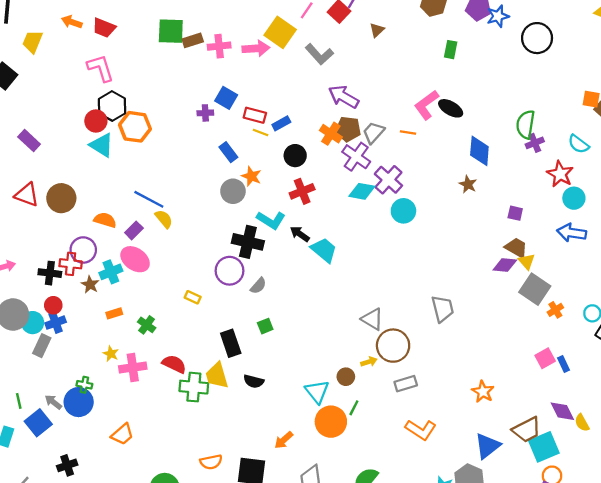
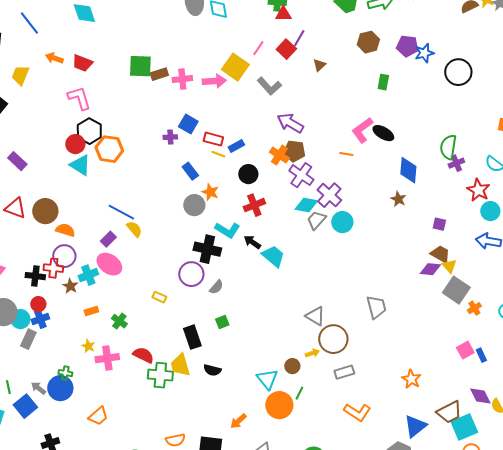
gray trapezoid: (373, 133) -> (316, 220), moved
orange semicircle: (105, 220) -> (65, 230), moved

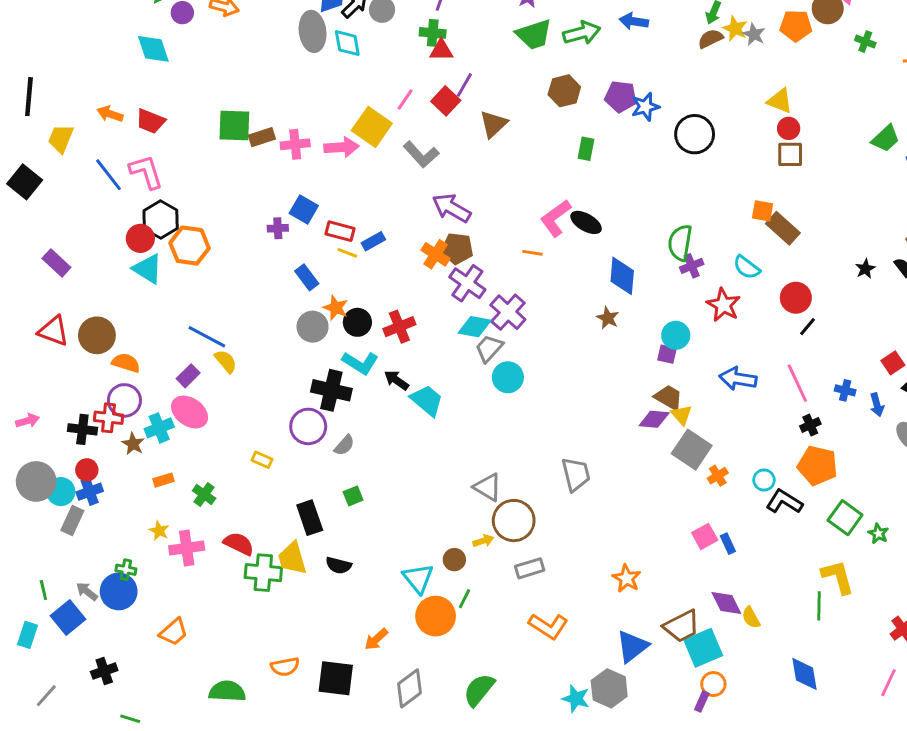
blue line: (29, 23) -> (109, 175), moved
brown triangle: (319, 65) -> (493, 124), size x1.5
black circle: (248, 174) -> (357, 322), moved
cyan circle: (490, 211) -> (676, 335), moved
cyan circle: (342, 222) -> (508, 377), moved

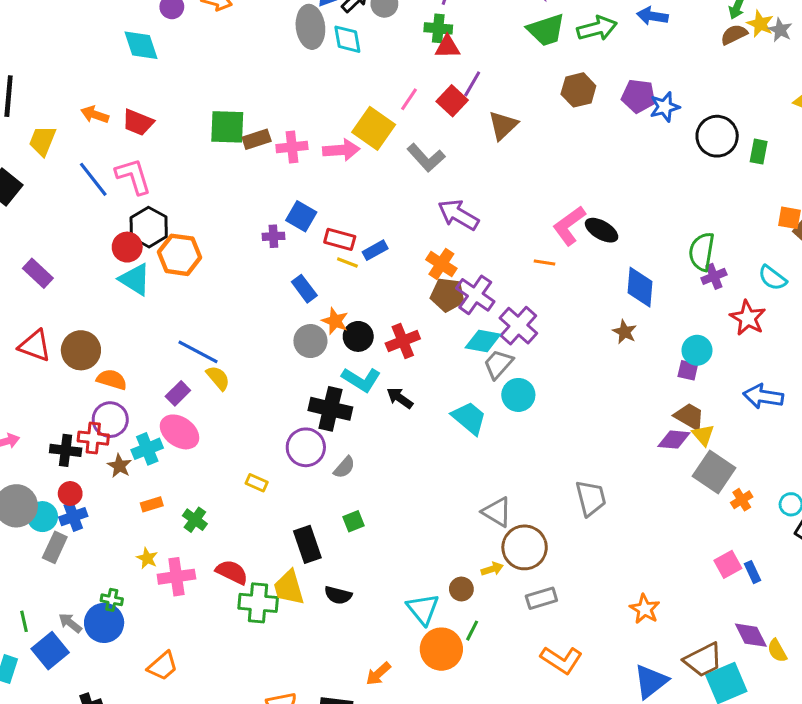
green rectangle: (586, 149) -> (759, 152), moved
brown pentagon: (457, 248) -> (448, 295), moved
cyan trapezoid: (427, 400) -> (469, 418), moved

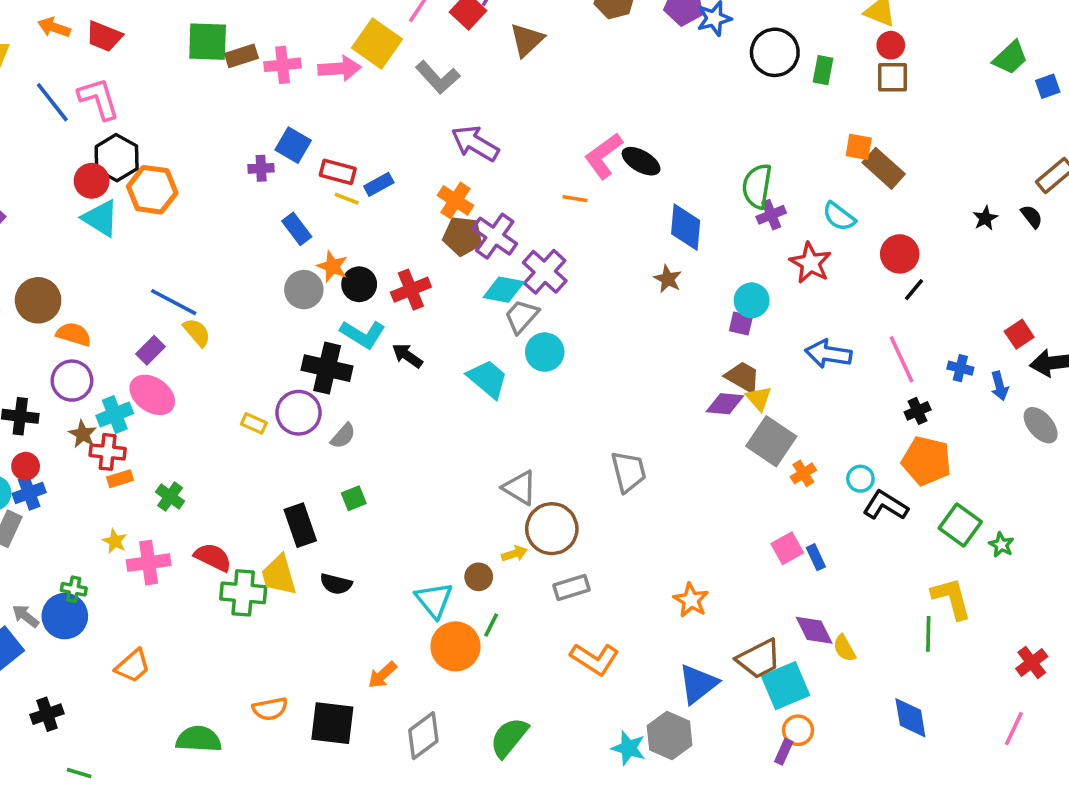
red cross: (93, 438) -> (108, 452), moved
yellow rectangle: (257, 483) -> (254, 423), moved

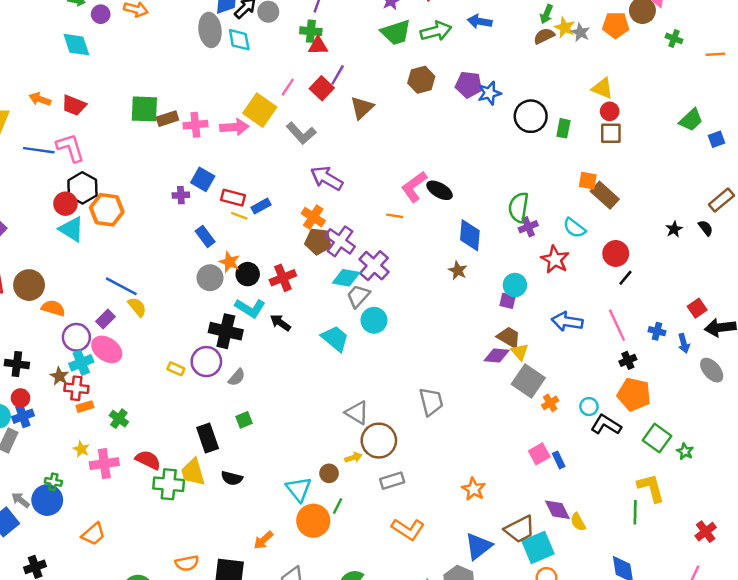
blue line: (52, 102) -> (39, 150), turned -44
purple circle: (72, 381) -> (76, 337), moved

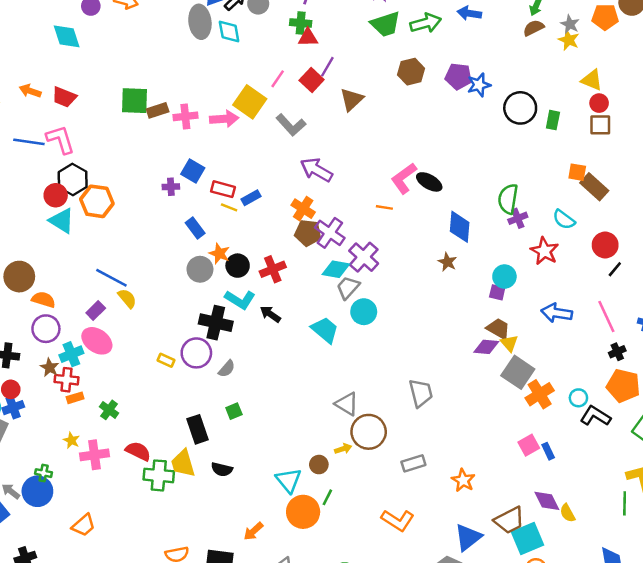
yellow star: (565, 28) -> (569, 40), moved
purple circle: (76, 337) -> (46, 329), moved
orange cross: (550, 403) -> (540, 394), size x1.6
gray rectangle: (392, 481) -> (413, 463), moved

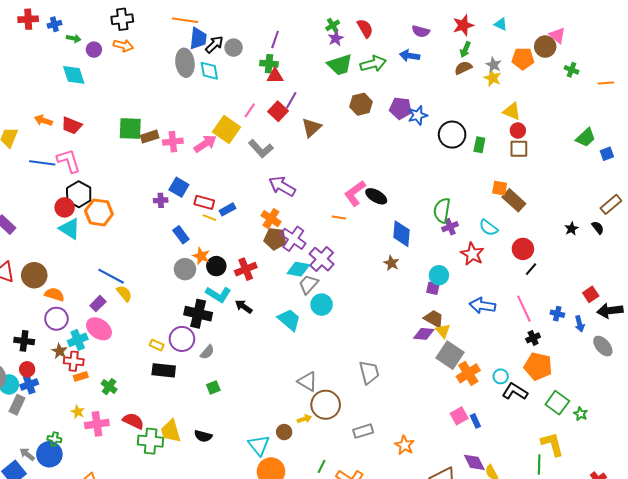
pink arrow: (224, 119) -> (205, 144), turned -30
black rectangle: (198, 429) -> (164, 370), moved, turned -65
green line: (327, 497) -> (322, 466), moved

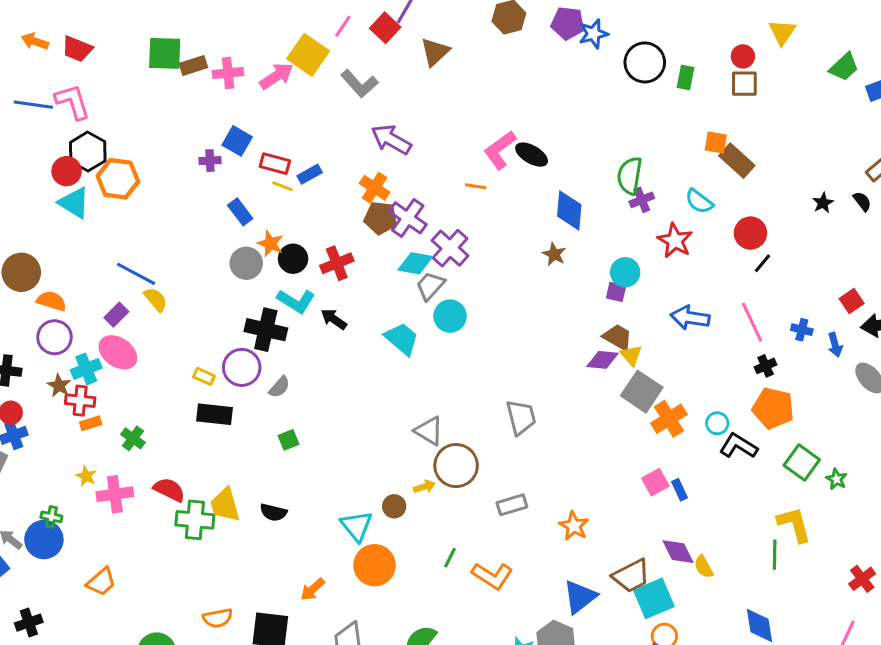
yellow triangle: (512, 111) -> (782, 32), moved, turned 42

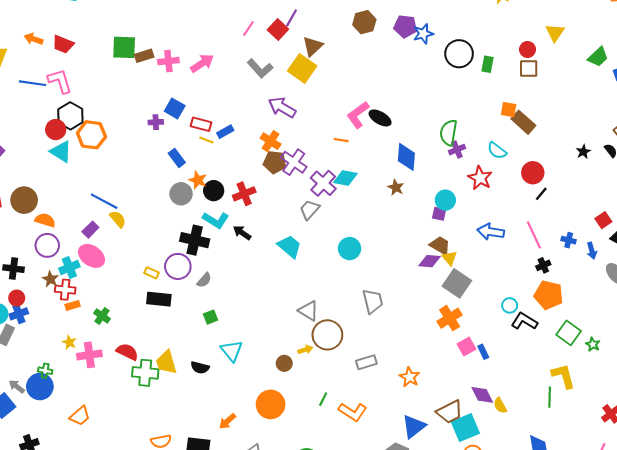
yellow square: (308, 55) -> (302, 68), moved
cyan diamond: (415, 263) -> (345, 178), moved
cyan circle: (450, 316) -> (350, 249), moved
orange cross: (669, 419) -> (450, 318), moved
cyan triangle: (356, 526) -> (232, 351), moved

